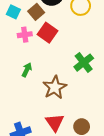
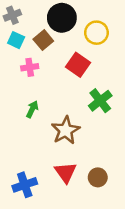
red square: (47, 33) -> (78, 65), moved

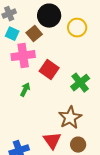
red square: (78, 65) -> (49, 70), moved
pink cross: (30, 67) -> (23, 56), size x1.6
brown star: (66, 130) -> (70, 118), moved

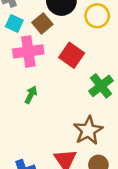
red square: (49, 70) -> (72, 55), moved

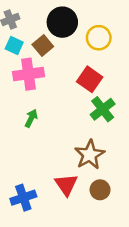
red square: (72, 55) -> (90, 79), moved

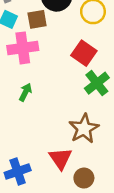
brown square: (43, 46) -> (37, 19), turned 30
brown circle: (100, 190) -> (84, 178), moved

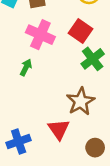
pink cross: (23, 48) -> (40, 35), moved, turned 32
brown circle: (84, 178) -> (95, 148), moved

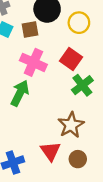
green arrow: (26, 67) -> (20, 93), size x1.6
brown circle: (95, 148) -> (78, 159), moved

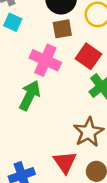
brown square: (30, 29) -> (62, 29), moved

